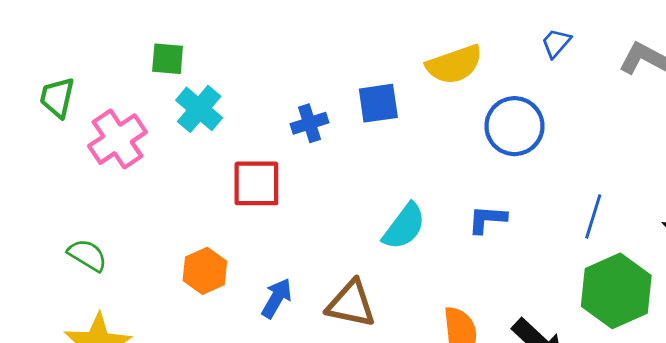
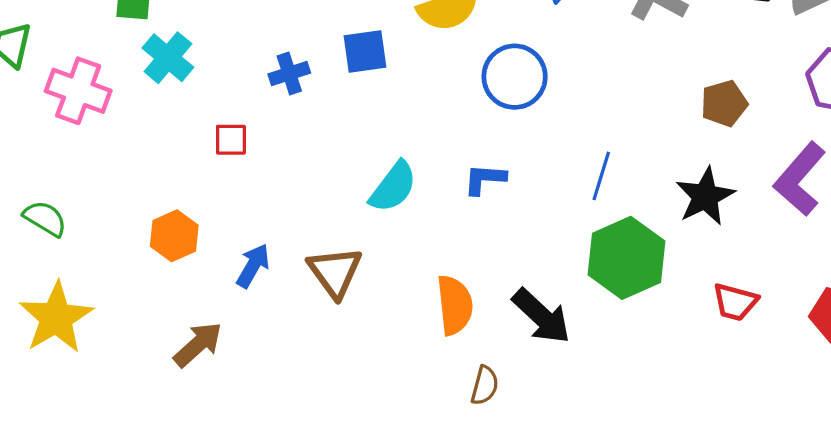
pink cross: (117, 139) -> (78, 91), turned -36
red square: (256, 183) -> (231, 140), size x0.6
brown triangle: (351, 304) -> (335, 272), turned 42

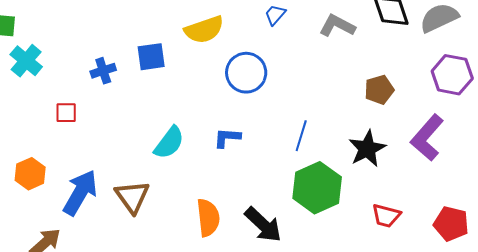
blue arrow: (253, 266) -> (80, 193), size x1.6

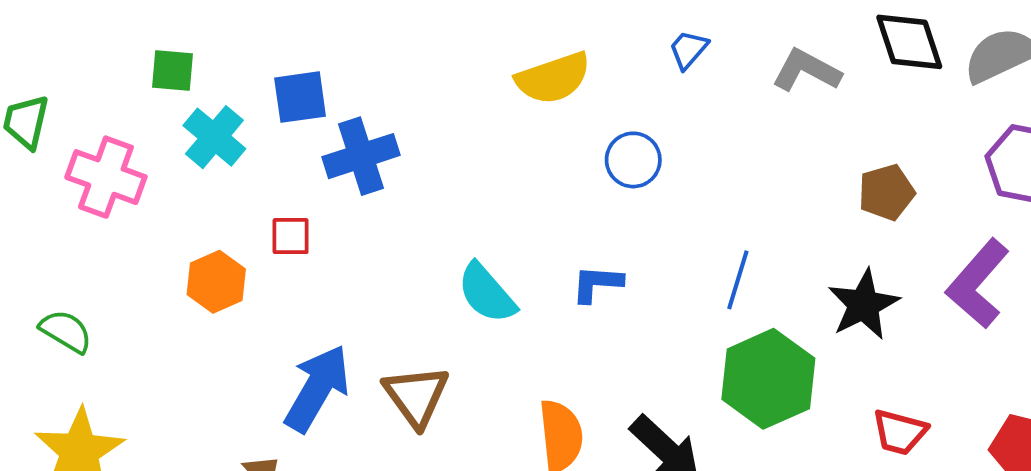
blue square: (151, 57) -> (300, 97), moved
blue cross: (103, 71) -> (361, 156), size x1.5
blue circle: (246, 73) -> (633, 160), size x0.7
cyan semicircle: (169, 143) -> (487, 293), turned 102
orange hexagon: (30, 174) -> (216, 282), moved

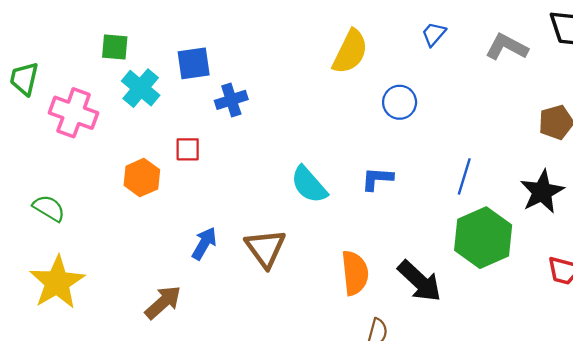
yellow semicircle: (553, 78) -> (350, 52), turned -45
blue cross: (361, 156) -> (231, 100), size x0.7
blue arrow: (317, 388) -> (204, 243), size x0.6

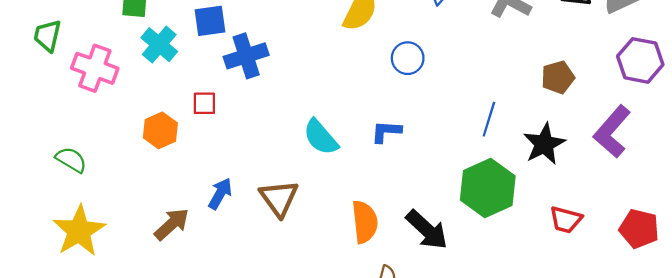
blue cross: (231, 100) -> (246, 56), size x1.4
blue line: (464, 176) -> (489, 119), moved
brown arrow: (163, 302) -> (172, 224), moved

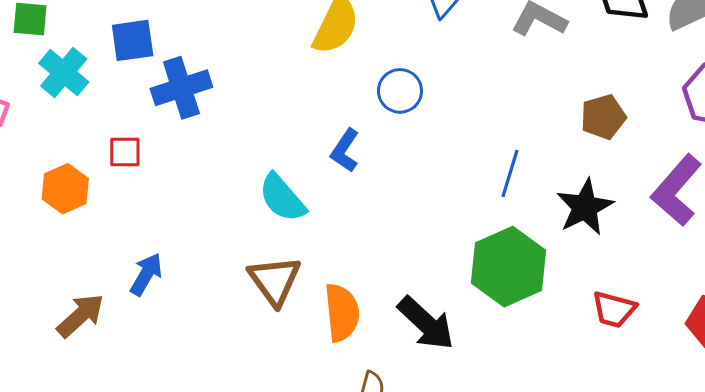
blue L-shape: (386, 132) -> (345, 150), moved, turned -60
brown triangle: (279, 198) -> (275, 280), moved

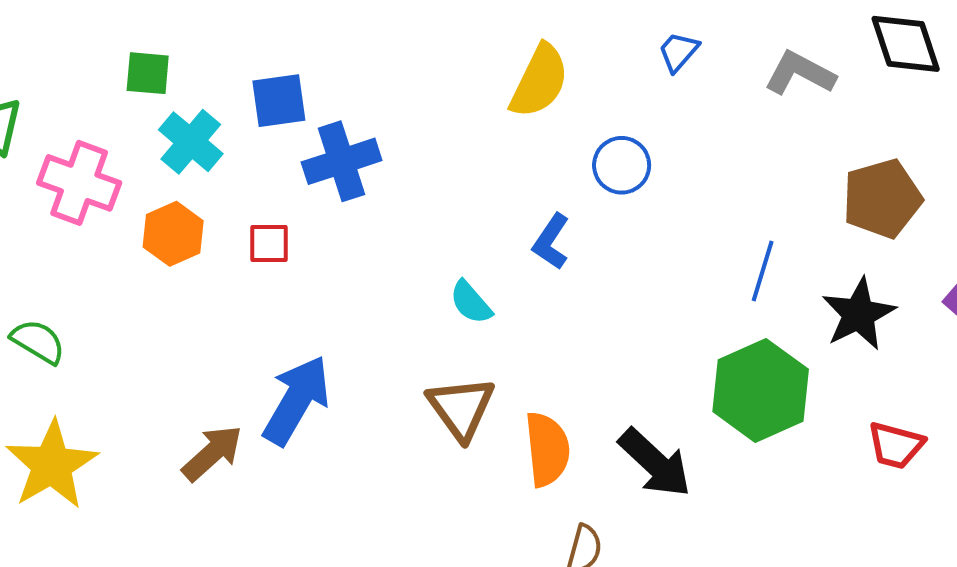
brown pentagon: (603, 117) -> (882, 199), size x1.4
orange hexagon: (65, 189) -> (173, 234), moved
cyan semicircle: (282, 198) -> (471, 302), size x0.7
blue arrow: (146, 274) -> (297, 400), size x1.6

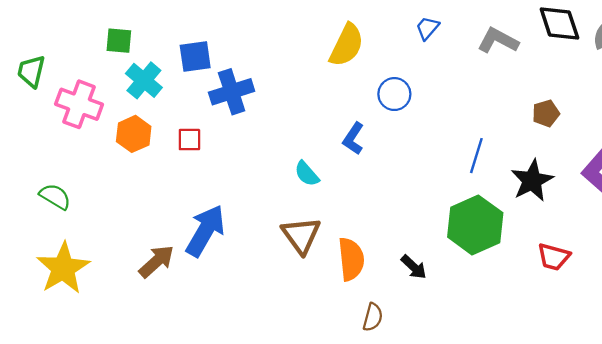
brown pentagon: (882, 199) -> (546, 113), size x0.6
black arrow: (655, 463) -> (414, 267), size x0.6

